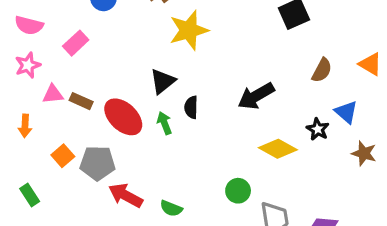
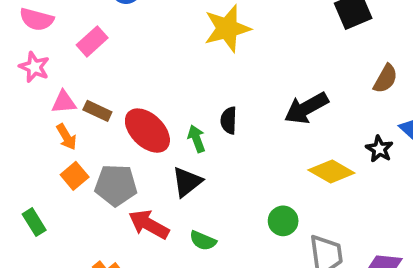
pink star: (28, 65) -> (34, 67), turned -30
black triangle: (163, 81) -> (187, 182), moved
orange arrow: (25, 126) -> (66, 137), moved, turned -35

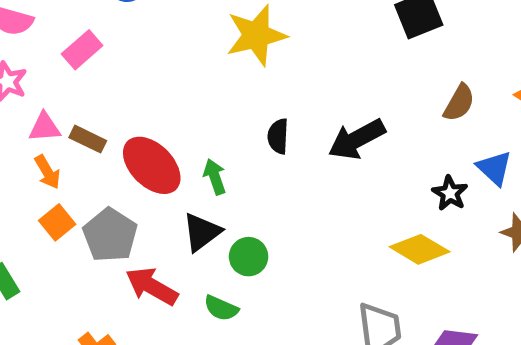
black semicircle: (229, 120) -> (278, 136), moved
yellow diamond: (331, 172) -> (420, 249), moved
gray pentagon: (116, 185) -> (110, 235), turned 30
green circle: (283, 221) -> (249, 257), moved

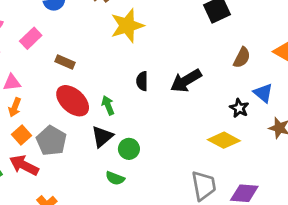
brown rectangle: (88, 139) -> (65, 62), moved
orange arrow: (47, 172) -> (15, 107), turned 54
red arrow: (152, 286) -> (24, 165), moved

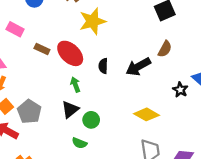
pink rectangle: (31, 38) -> (15, 29), turned 70
brown semicircle: (242, 58) -> (165, 49), moved
red ellipse: (73, 101) -> (70, 53), moved
yellow diamond: (224, 140) -> (146, 114), moved

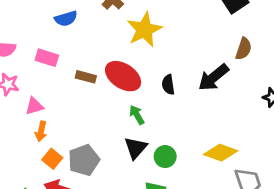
gray pentagon: (29, 112) -> (84, 160), turned 30
yellow diamond: (146, 114) -> (221, 153), moved

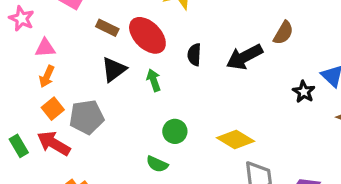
black triangle: (136, 148) -> (114, 70), moved

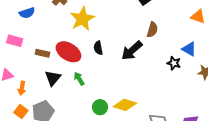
black semicircle: (194, 55) -> (98, 48), moved
orange arrow: (47, 76) -> (22, 88), moved
yellow diamond: (235, 140) -> (125, 105), moved

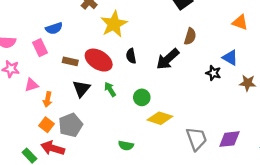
blue semicircle: (27, 13) -> (54, 28), moved
pink rectangle: (15, 41) -> (40, 48), turned 49
green circle: (100, 107) -> (142, 97), moved

